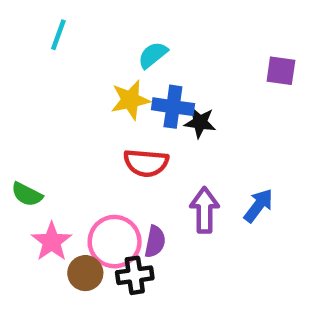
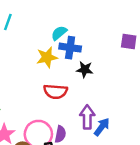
blue cross: (173, 107) -> (70, 48), moved
blue arrow: (258, 206) -> (102, 127), moved

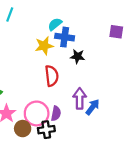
red semicircle: (55, 91) -> (52, 76), turned -102

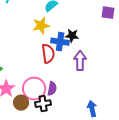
blue cross: (65, 37) -> (60, 42), moved
purple arrow: (80, 98) -> (80, 61), moved
blue arrow: (93, 107) -> (92, 109), moved, turned -49

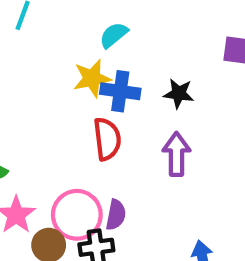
black star: (72, 36) -> (179, 93), moved
blue cross: (60, 42) -> (120, 91), moved

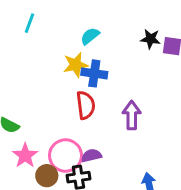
black star: (179, 93) -> (150, 39), moved
purple semicircle: (116, 215) -> (91, 156), turned -114

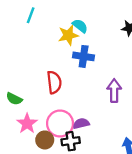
cyan semicircle: (90, 36) -> (80, 26), turned 77
yellow star: (76, 65) -> (68, 35), moved
red semicircle: (86, 105) -> (54, 82), moved

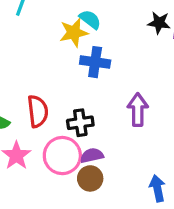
red semicircle: (54, 82) -> (38, 111), moved
brown circle: (45, 140) -> (90, 178), moved
black cross: (71, 141) -> (80, 123), moved

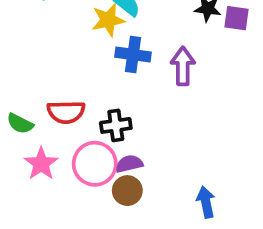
purple arrow: (138, 110) -> (183, 66), moved
red semicircle: (38, 111) -> (66, 112), turned 96

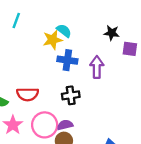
purple square: (236, 18) -> (130, 49), moved
black cross: (116, 125) -> (71, 95), moved

